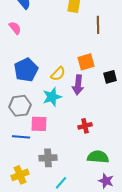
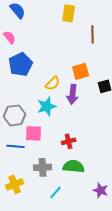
blue pentagon: (26, 70) -> (21, 64), moved
red cross: (85, 126) -> (69, 141), moved
green semicircle: (98, 157) -> (74, 166), moved

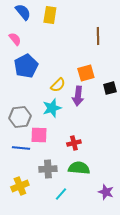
yellow rectangle: (69, 13) -> (50, 15), moved

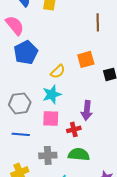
pink semicircle: (15, 39) -> (15, 25), size x1.5
purple arrow: (78, 96) -> (87, 110), moved
pink square: (39, 135) -> (51, 118), moved

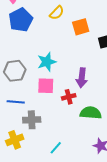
yellow semicircle: (58, 71) -> (57, 13), moved
green semicircle: (79, 154) -> (91, 113), moved
gray cross: (48, 155) -> (32, 120), moved

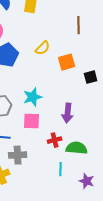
red cross: (69, 97) -> (55, 140), moved
cyan line: (56, 148) -> (61, 169), moved, turned -40

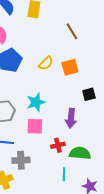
brown line: (79, 25) -> (72, 31), moved, turned -30
yellow semicircle: (43, 48) -> (46, 63), moved
black square: (91, 77) -> (89, 94), moved

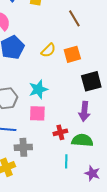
black square: (89, 94) -> (91, 81), size x1.5
purple arrow: (71, 118) -> (84, 111), moved

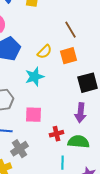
brown line: (74, 18) -> (70, 30), moved
cyan star: (38, 89) -> (34, 77), moved
gray cross: (23, 147) -> (20, 149), turned -30

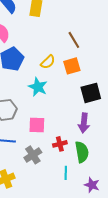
cyan star: (34, 77) -> (38, 87), turned -30
green semicircle: (78, 142) -> (82, 152), turned 75
gray cross: (20, 149) -> (33, 155), moved

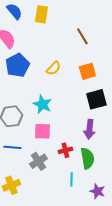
brown line: (74, 40) -> (82, 36), moved
orange square: (72, 66) -> (87, 71), moved
cyan star: (38, 87) -> (42, 104), moved

